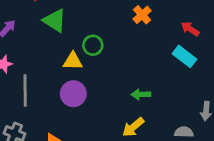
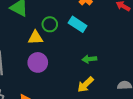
cyan rectangle: (184, 56) -> (78, 24), moved

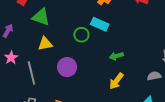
green circle: (50, 24) -> (81, 35), moved
yellow triangle: (35, 38) -> (45, 44), moved

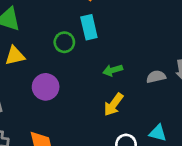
cyan rectangle: (100, 24) -> (89, 27), turned 54
gray semicircle: (154, 76) -> (156, 77), moved

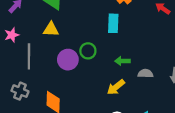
green circle: (64, 42) -> (88, 51), moved
gray semicircle: (156, 77) -> (145, 74), moved

